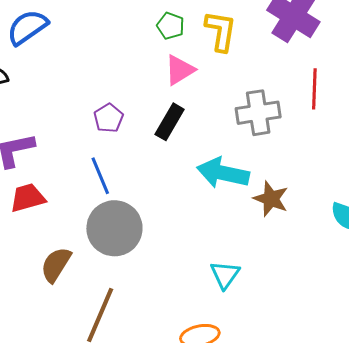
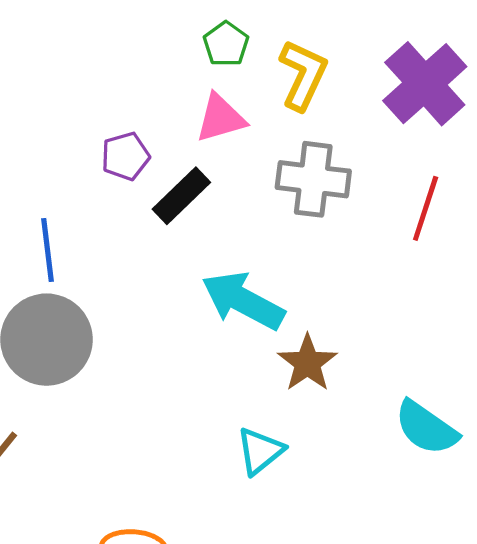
gray cross: (258, 113) -> (313, 179), moved
purple pentagon: (108, 118) -> (125, 156), moved
cyan triangle: (225, 275) -> (260, 451), moved

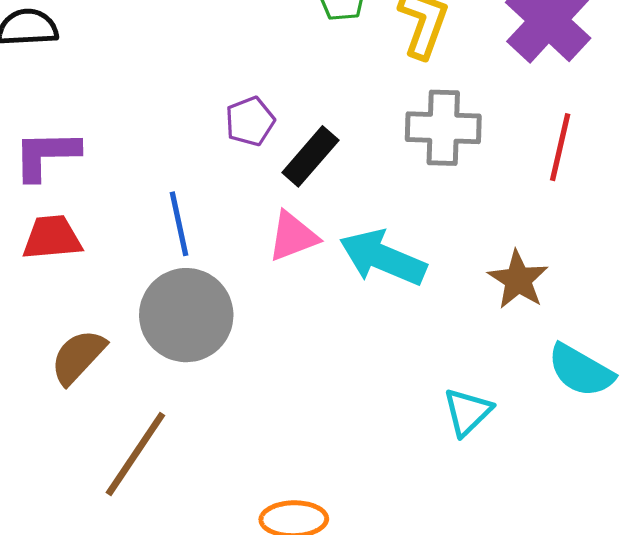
pink triangle: (221, 118) -> (293, 236), moved
brown star: (307, 363) -> (518, 280), moved
cyan triangle: (260, 451) -> (468, 412), moved

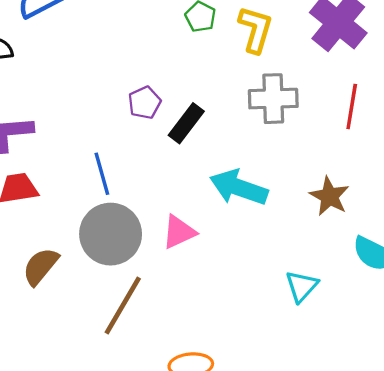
pink triangle: (293, 236) -> (179, 232), moved
brown line: (135, 454) -> (123, 306), moved

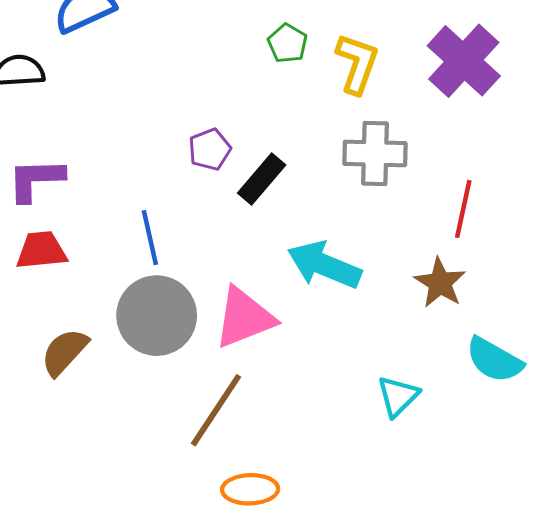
red line: (352, 106) -> (463, 209), moved
pink triangle: (179, 232) -> (244, 318), size x1.4
brown line: (123, 306) -> (216, 410), moved

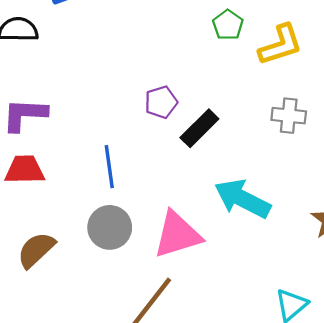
yellow L-shape: (357, 64) -> (281, 45), turned 48
gray cross: (375, 153) -> (289, 116), size x0.7
gray circle: (157, 316) -> (110, 227), size x0.7

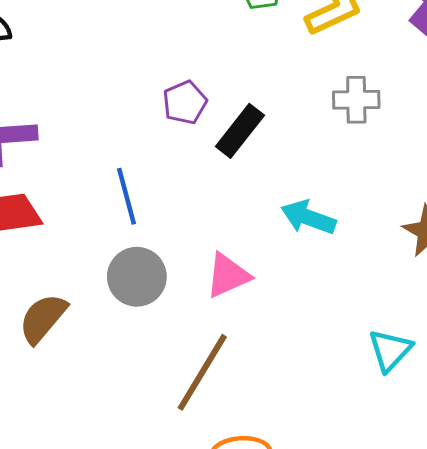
cyan arrow: (243, 199) -> (308, 217), size x0.7
pink triangle: (177, 235) -> (228, 275), size x0.7

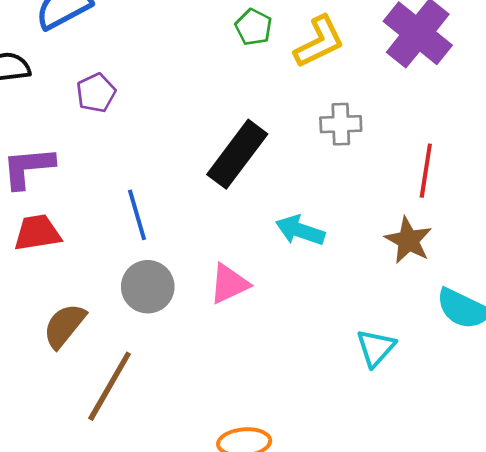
purple pentagon: (185, 102) -> (96, 93), moved
black rectangle: (240, 131) -> (237, 154), size x1.4
brown line: (202, 372) -> (110, 386), moved

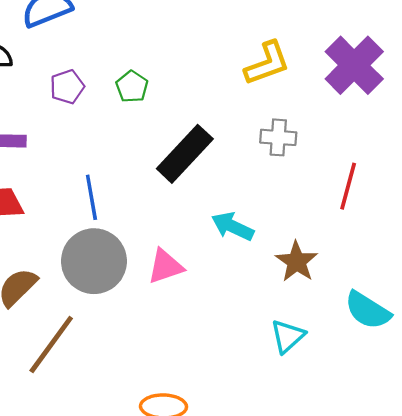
green pentagon: (254, 27) -> (132, 87), moved
brown star: (408, 240) -> (297, 262), moved
gray circle: (148, 287) -> (94, 261), size x1.4

